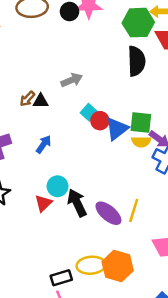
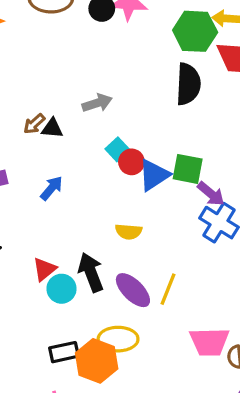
yellow semicircle: (141, 142) -> (129, 232), moved
cyan circle: (57, 186) -> (62, 289), moved
yellow ellipse: (91, 265) -> (118, 339), moved
orange hexagon: (118, 266) -> (97, 361), moved
black rectangle: (61, 278) -> (64, 352), moved

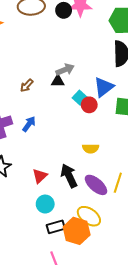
black triangle: (52, 128) -> (58, 81), moved
blue triangle: (154, 175) -> (104, 87), moved
blue arrow: (52, 188) -> (29, 124), moved
cyan circle: (62, 289) -> (45, 204), moved
yellow ellipse: (118, 339) -> (89, 216), turned 40

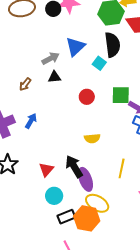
gray arrow: (65, 70) -> (50, 58), moved
blue triangle: (104, 87) -> (75, 47), moved
cyan square: (80, 98) -> (99, 63), moved
purple ellipse: (96, 185) -> (86, 179), moved, turned 35

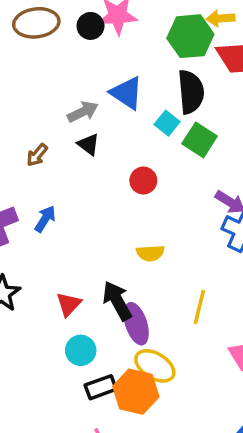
blue triangle: (75, 47) -> (127, 93), turned -45
black triangle: (54, 77) -> (89, 144), turned 40
green square: (121, 95) -> (200, 140), moved, turned 30

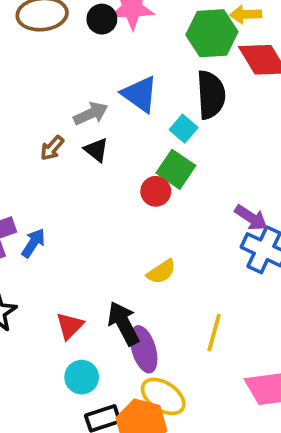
green square: (200, 140) -> (176, 169), moved
brown arrow: (37, 155) -> (52, 148), moved
blue arrow: (45, 219) -> (33, 243), moved
yellow semicircle: (150, 253) -> (161, 272), turned -32

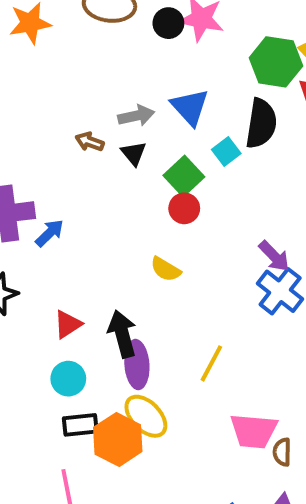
brown arrow: (52, 148) -> (90, 142), turned 56
green square: (176, 169) -> (184, 176), moved
yellow semicircle: (161, 272) -> (166, 269), moved, turned 52

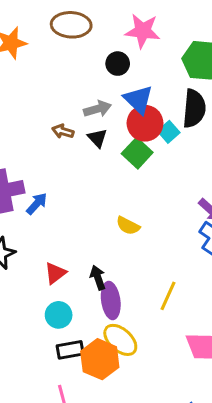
black circle: (168, 23) -> (118, 64), moved
red circle: (184, 208) -> (145, 123), moved, size x1.5
black arrow: (122, 334) -> (98, 278), size x0.7

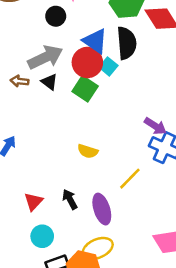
blue triangle: (138, 99) -> (95, 41), moved
gray arrow: (97, 109) -> (45, 57), size x1.5
yellow line: (168, 296) -> (130, 179), moved, turned 30
purple ellipse: (111, 301) -> (102, 209), moved
yellow ellipse: (120, 340) -> (98, 248), turned -56

